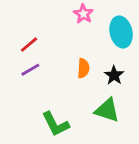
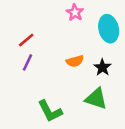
orange semicircle: (83, 68) -> (75, 61), turned 70
purple line: (30, 70) -> (27, 62), turned -35

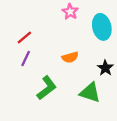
black star: (102, 67) -> (105, 68), moved
green L-shape: (50, 111) -> (47, 88), moved, turned -100

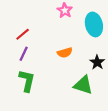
green L-shape: (47, 88) -> (27, 81), moved, turned -40

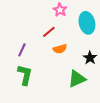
red line: (23, 34) -> (49, 32), moved
green triangle: (83, 85) -> (77, 79), turned -42

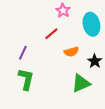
orange semicircle: (60, 49) -> (71, 52), moved

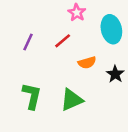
purple line: (23, 53) -> (28, 42), moved
green triangle: (81, 83) -> (72, 100), moved

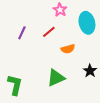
black star: (115, 74) -> (90, 71), moved
green L-shape: (32, 96) -> (15, 85), moved

